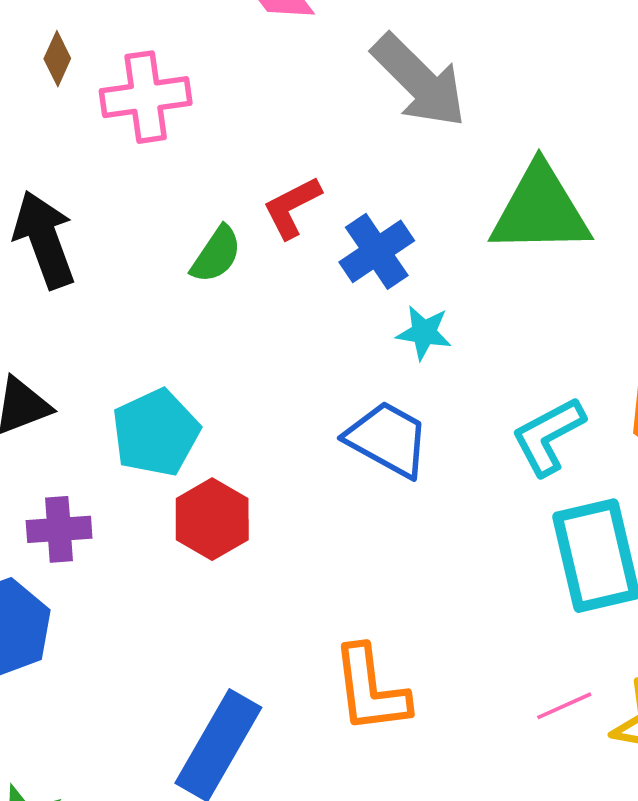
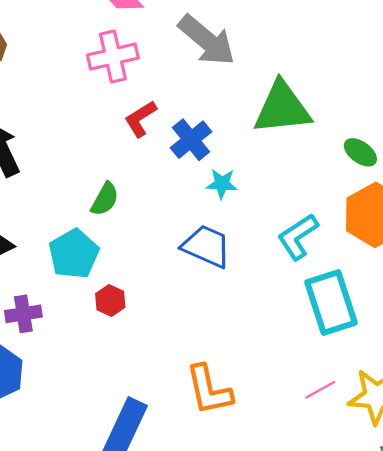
pink cross: (146, 97) -> (113, 56), moved
green semicircle: (216, 254) -> (105, 199), moved
red hexagon: (212, 519) -> (110, 300), size x0.7

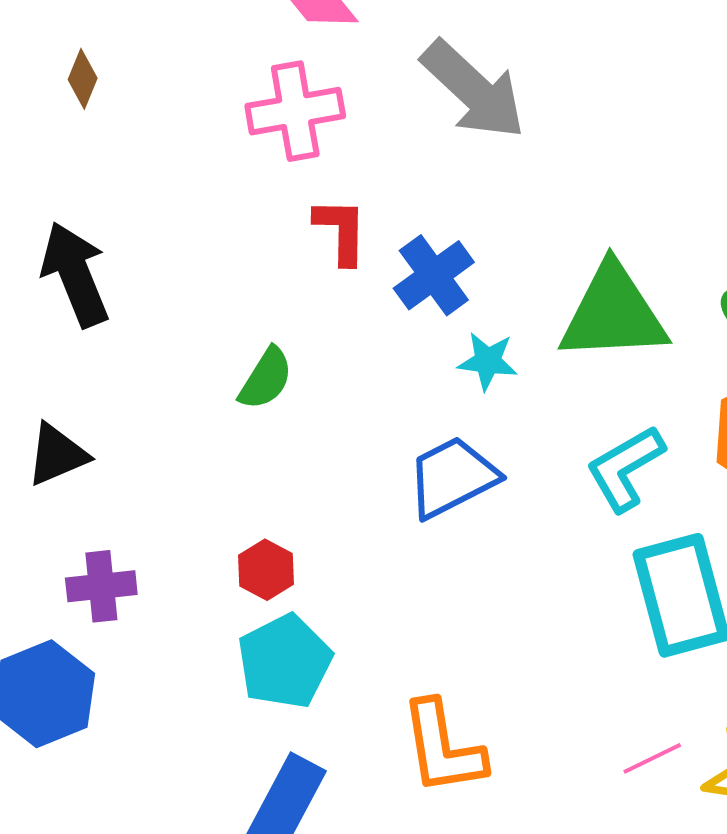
green triangle: (282, 108) -> (613, 313), moved
red L-shape: (140, 119) -> (341, 231), turned 120
blue trapezoid: (206, 246) -> (452, 477), turned -54
cyan pentagon: (74, 254) -> (285, 661), moved

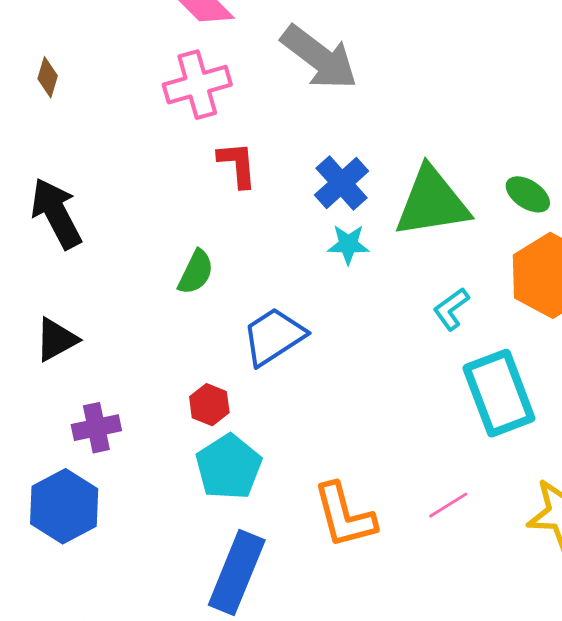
blue cross: (434, 275) -> (342, 183), moved
cyan L-shape: (625, 468) -> (451, 309), size x0.7
blue trapezoid: (452, 477) -> (274, 336), moved
pink line: (652, 758) -> (448, 505), moved

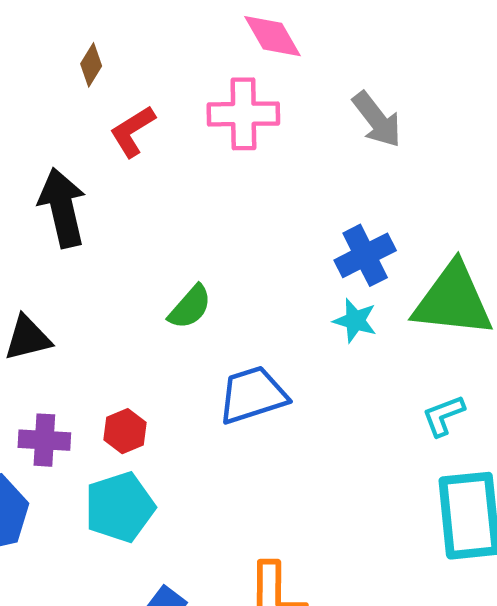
gray arrow: (319, 57) -> (377, 120), size x0.7
red L-shape: (237, 164) -> (132, 131), moved, turned -132
red hexagon: (209, 405) -> (125, 431), moved
cyan pentagon: (229, 467) -> (120, 507), moved

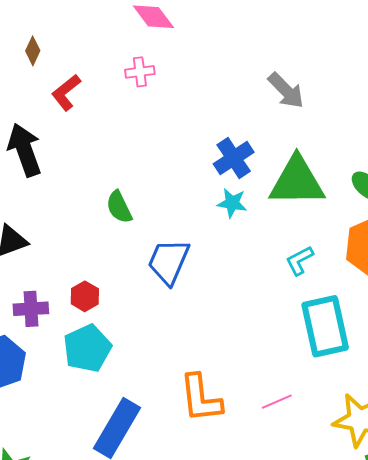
pink cross: (243, 114) -> (140, 72), size x0.6
gray arrow: (377, 120) -> (286, 91), moved
green semicircle: (190, 307) -> (119, 207), turned 120
blue trapezoid: (253, 395) -> (169, 262), turned -42

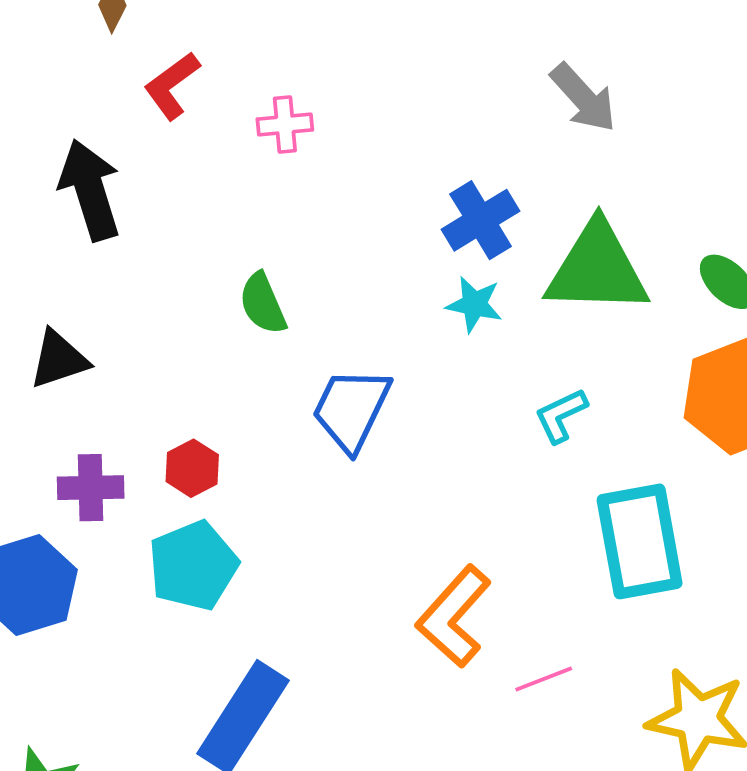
pink cross: (140, 72) -> (285, 125), moved
cyan L-shape: (300, 260) -> (561, 415), moved
orange L-shape: (201, 398) -> (454, 616), moved, turned 46

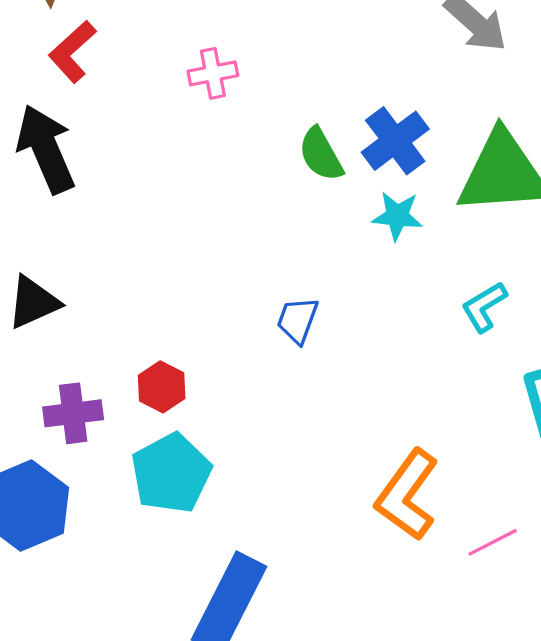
red L-shape: (172, 86) -> (72, 52), moved
green semicircle: (263, 304) -> (321, 154), moved
blue trapezoid: (351, 409) -> (298, 320), size x0.6

